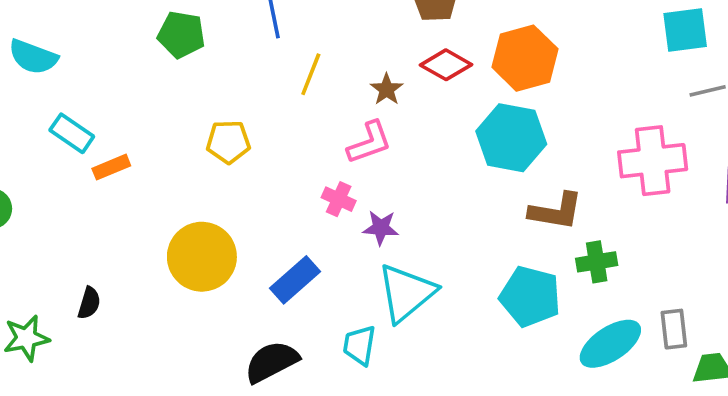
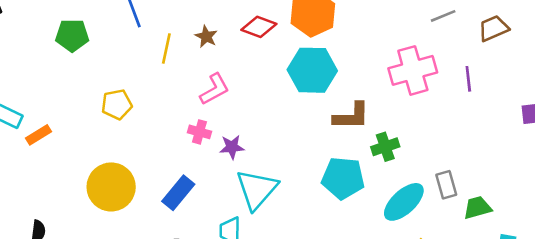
brown star: (387, 89) -> (206, 36), moved

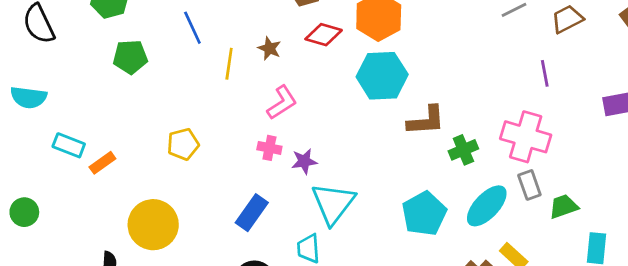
pink cross: (413, 70) -> (526, 137), moved, turned 36
yellow pentagon: (117, 104) -> (183, 144), moved
cyan pentagon: (343, 178) -> (424, 214), moved, turned -30
yellow circle: (111, 187) -> (153, 225), moved

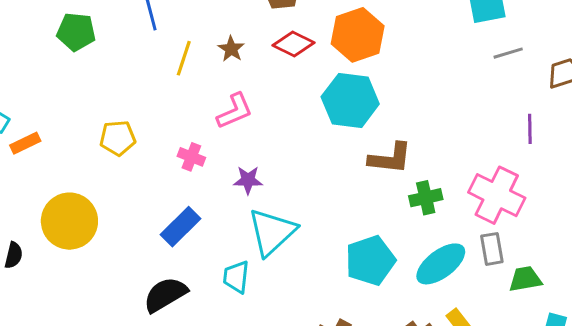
pink cross: (269, 148) -> (191, 157), moved

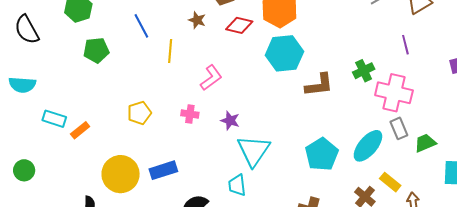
brown star: (231, 49) -> (197, 20), moved
purple star: (248, 180) -> (230, 121), turned 30
green cross: (426, 198) -> (364, 71), moved
blue rectangle: (180, 227) -> (163, 170), moved, turned 40

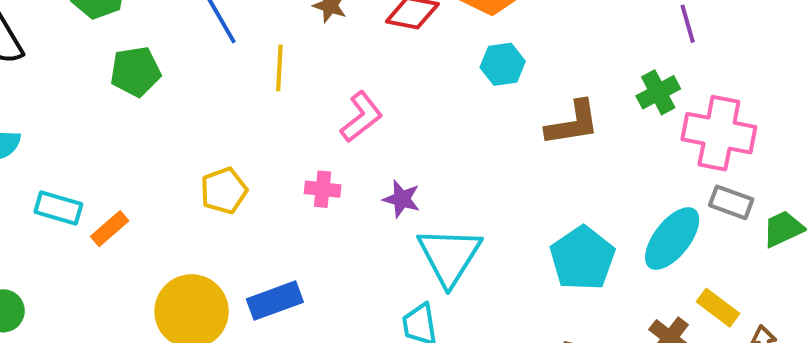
purple line: (405, 45) -> (688, 24), moved
cyan hexagon: (284, 53) -> (503, 64), size x0.6
gray rectangle: (399, 128) -> (731, 202), turned -45

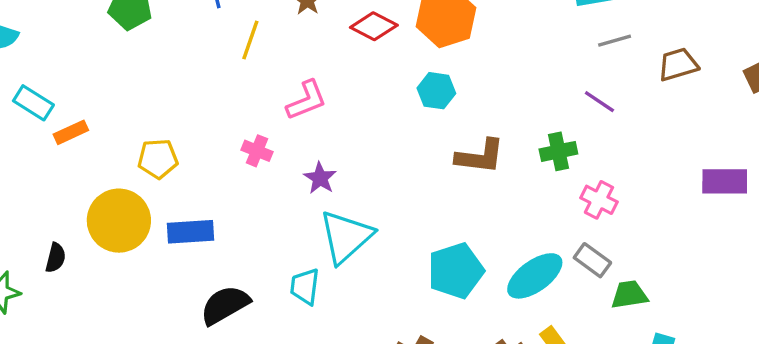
purple line: (688, 24) -> (599, 102), turned -56
pink cross: (719, 133) -> (599, 200), size x0.6
yellow pentagon: (224, 191) -> (158, 159), moved

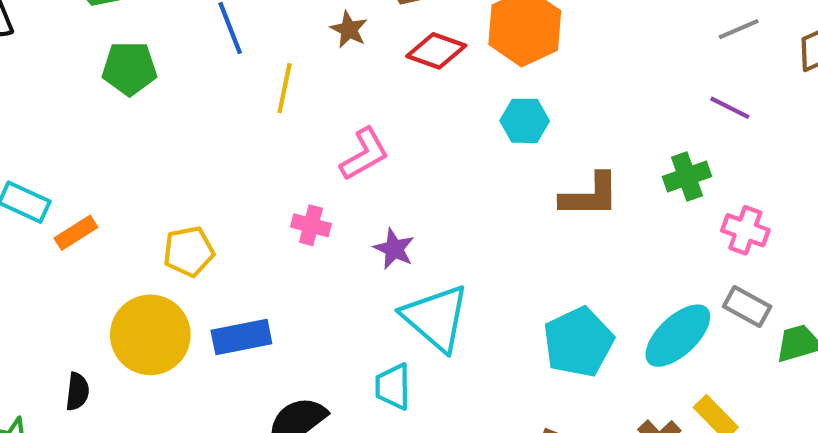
cyan triangle: (346, 237) -> (436, 318), turned -30

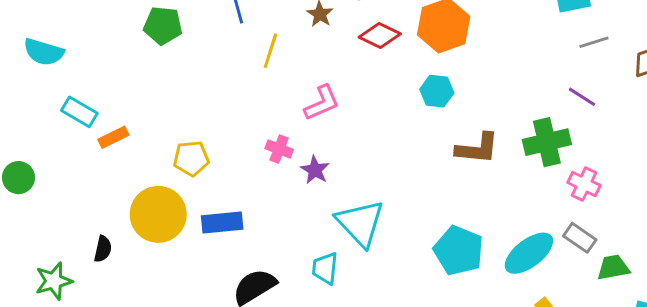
green cross: (687, 176) -> (547, 142), size x1.4
purple star: (394, 249) -> (315, 170), moved
cyan pentagon: (578, 342) -> (459, 251), turned -30

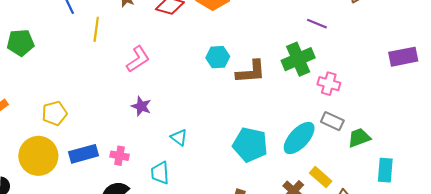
green pentagon: (163, 26) -> (20, 43), moved
cyan hexagon: (437, 91) -> (218, 57), moved
pink cross: (279, 149) -> (119, 156), moved
cyan triangle: (360, 223) -> (179, 138), size x0.5

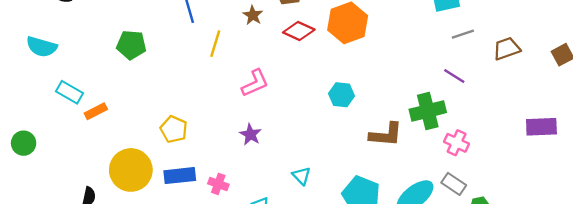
brown L-shape: (251, 72) -> (386, 135), moved
yellow pentagon: (54, 113) -> (174, 129), moved, turned 30
cyan triangle: (179, 138) -> (302, 176), moved

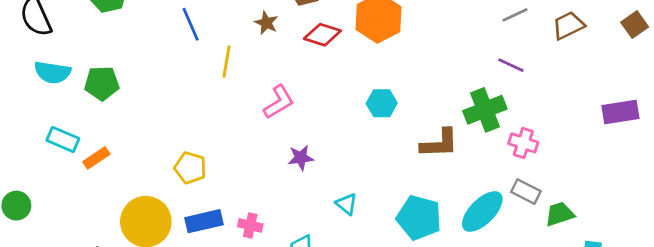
green pentagon: (131, 45) -> (102, 83), moved
cyan semicircle: (42, 47) -> (52, 72), moved
purple star: (250, 134) -> (301, 158), moved, turned -30

